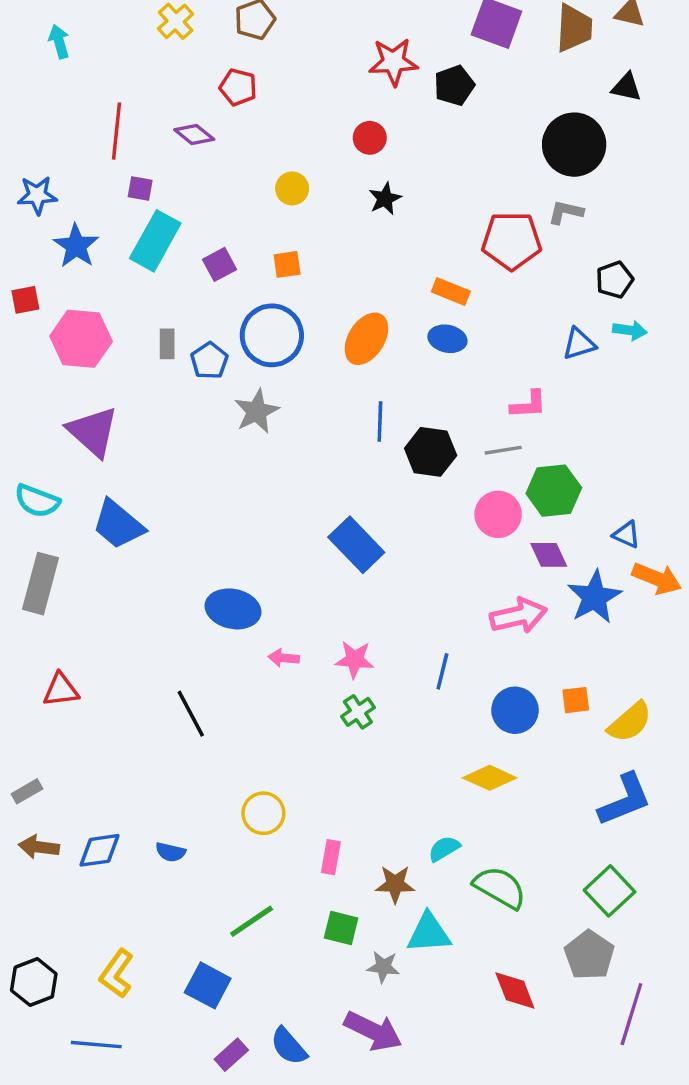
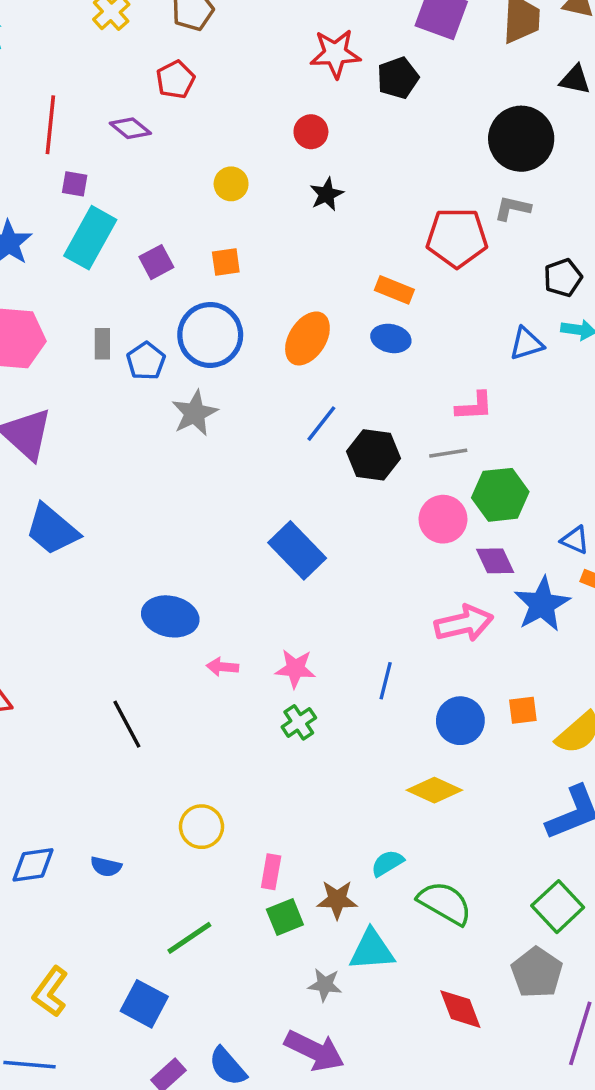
red pentagon: (238, 87) -> (175, 80), turned 30
blue line: (380, 421) -> (321, 424), turned 36
green square: (341, 928) -> (285, 917), moved, turned -36

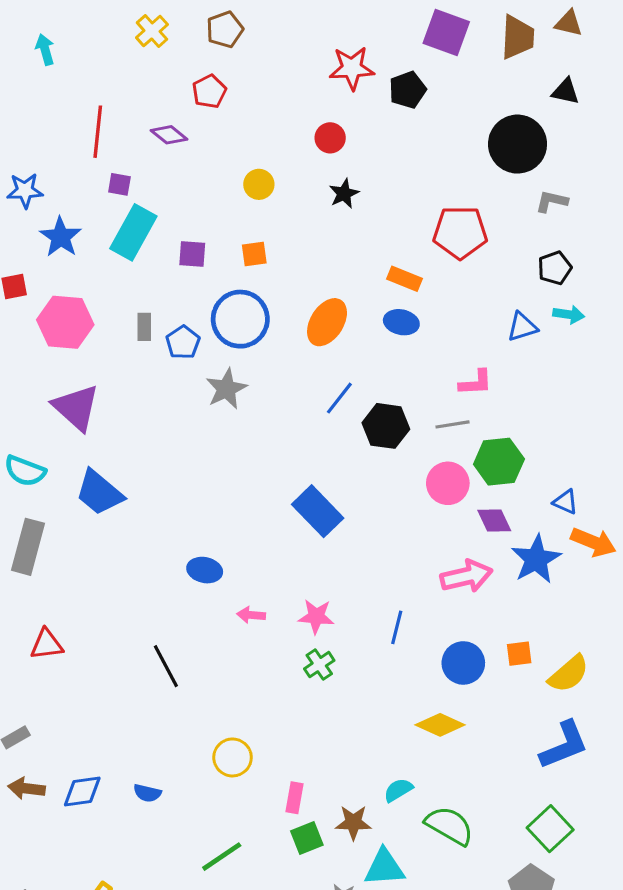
gray L-shape: (512, 208) -> (552, 201), moved
purple square: (156, 262) -> (192, 254), turned 32
blue ellipse: (170, 616) -> (205, 570), size x0.7

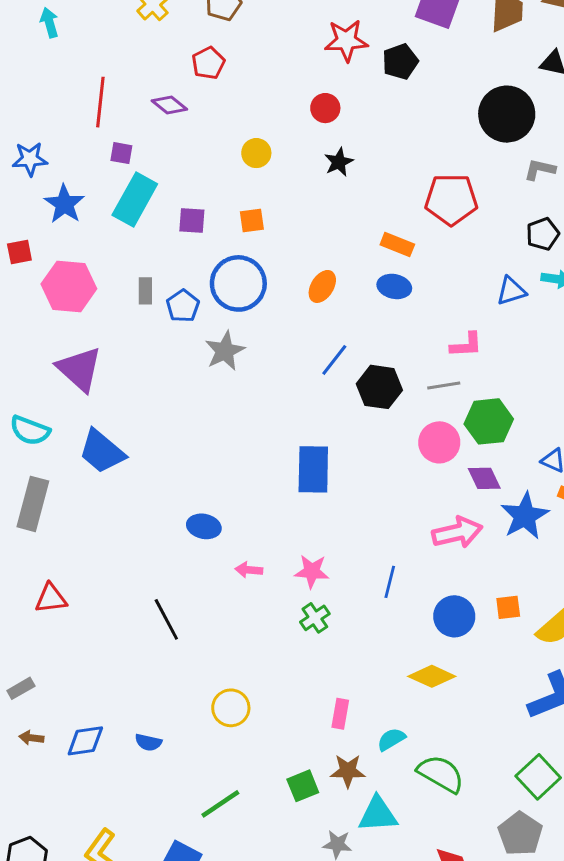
orange ellipse: (327, 322) -> (322, 286), size x0.7
blue rectangle: (318, 511) -> (313, 469), turned 45
brown arrow: (26, 788) -> (31, 738), size x0.7
pink rectangle: (294, 798) -> (340, 714), moved

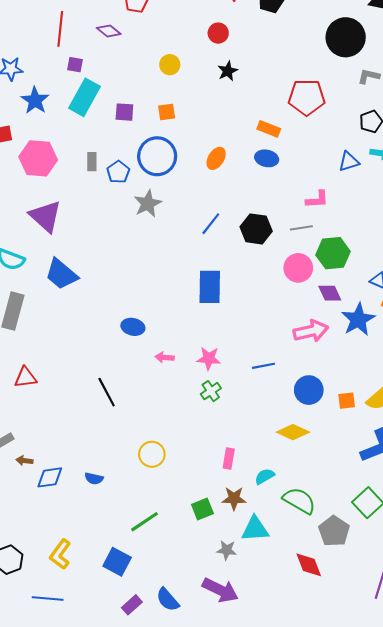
blue line: (334, 360) -> (211, 224), moved
blue line: (390, 582) -> (263, 366), turned 65
orange square: (508, 607) -> (347, 401), moved
brown arrow: (31, 738) -> (24, 461), moved
gray pentagon: (520, 834) -> (334, 531), moved

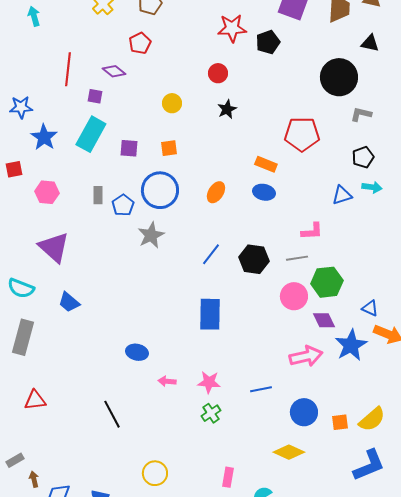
purple square: (75, 65) -> (95, 96), moved
pink hexagon: (38, 158) -> (47, 192), size x0.7
blue trapezoid: (61, 274) -> (69, 302), size x0.7
brown arrow: (24, 461) -> (34, 479), turned 70

